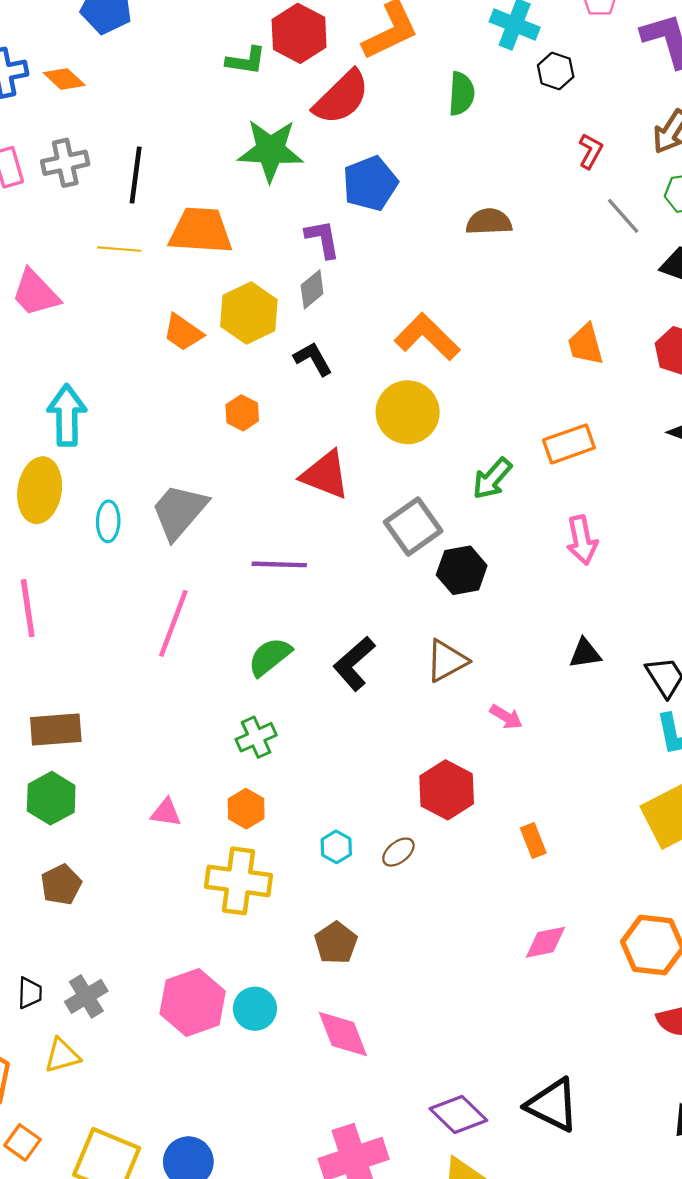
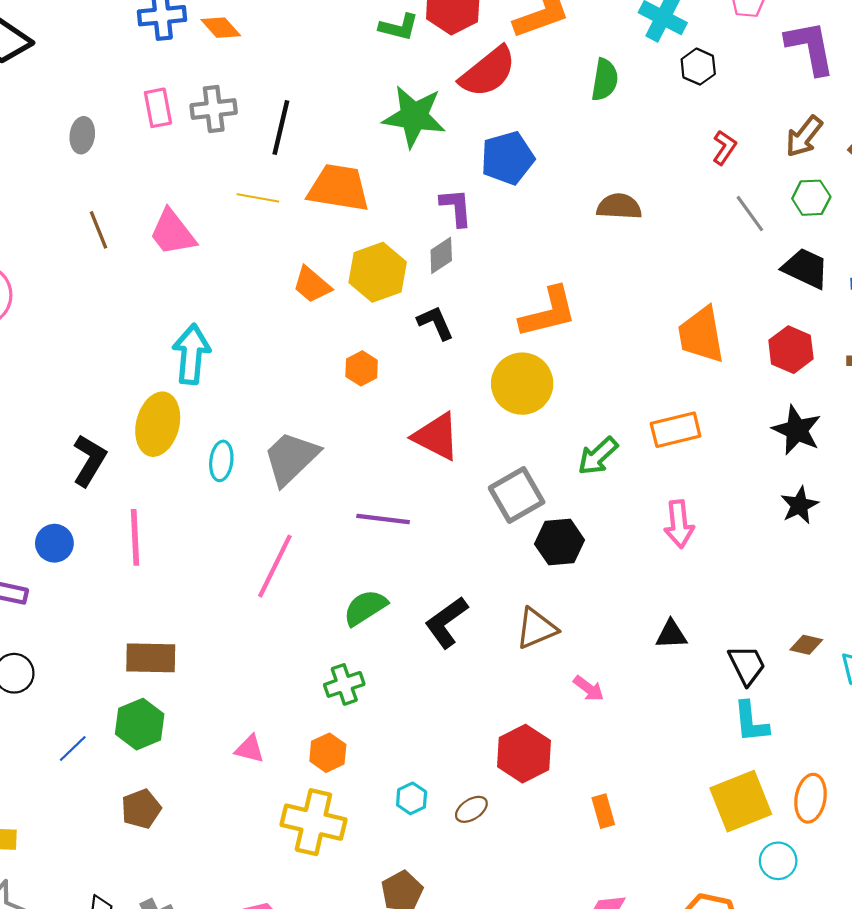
orange L-shape: (427, 337) -> (548, 312), turned 116
orange trapezoid: (586, 344) -> (701, 335), size x1.4

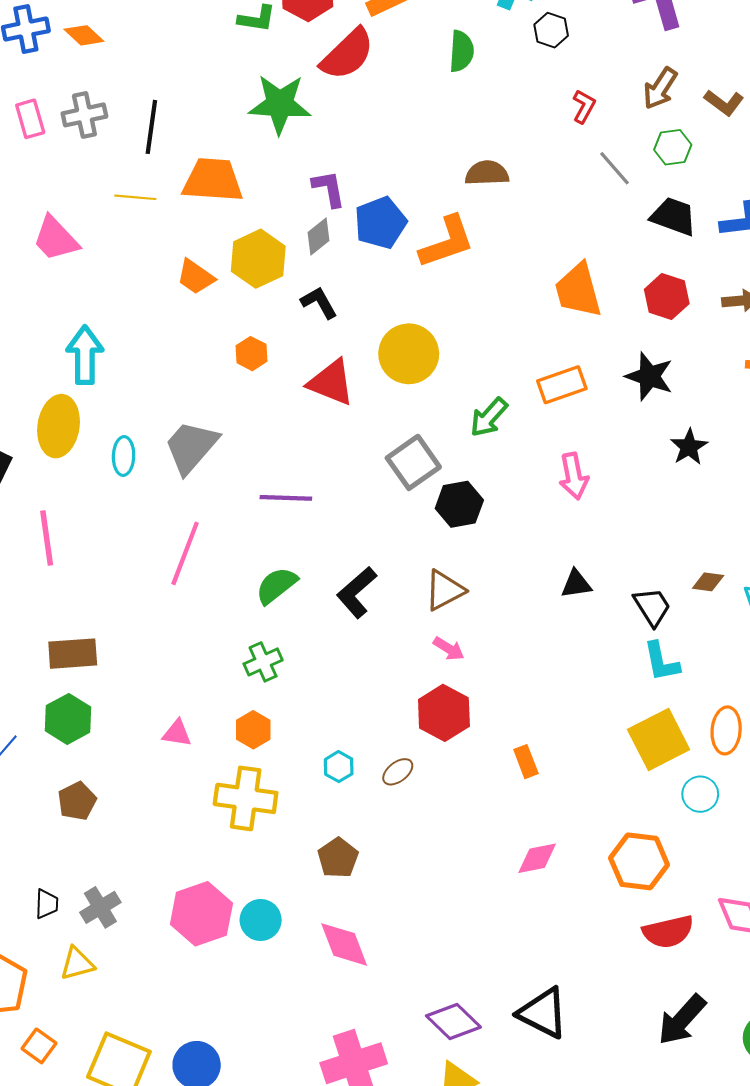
blue pentagon: (508, 158) -> (380, 223), moved
orange L-shape: (548, 312) -> (447, 242), moved
black star: (797, 430) -> (649, 376), moved
red triangle: (436, 436) -> (331, 382), moved
pink arrow: (589, 688) -> (449, 649), moved

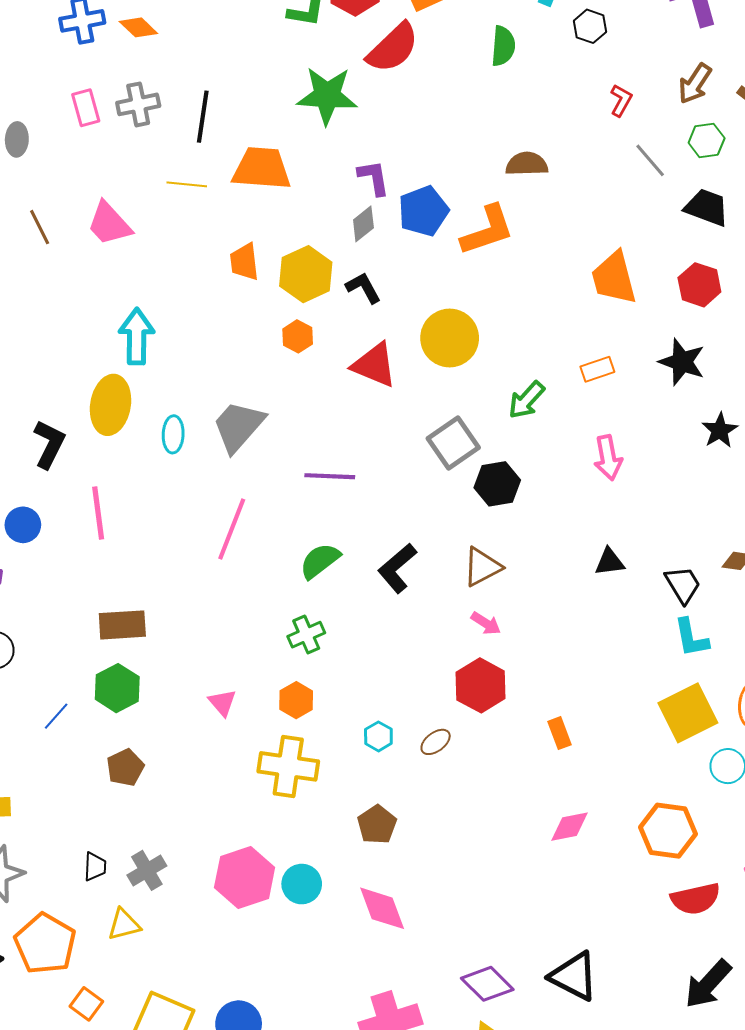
yellow hexagon: (258, 259) -> (306, 274), moved
orange trapezoid: (196, 277) -> (244, 262), turned 48
orange rectangle: (562, 385) -> (597, 369), size x0.7
pink triangle: (177, 733) -> (222, 703), turned 40

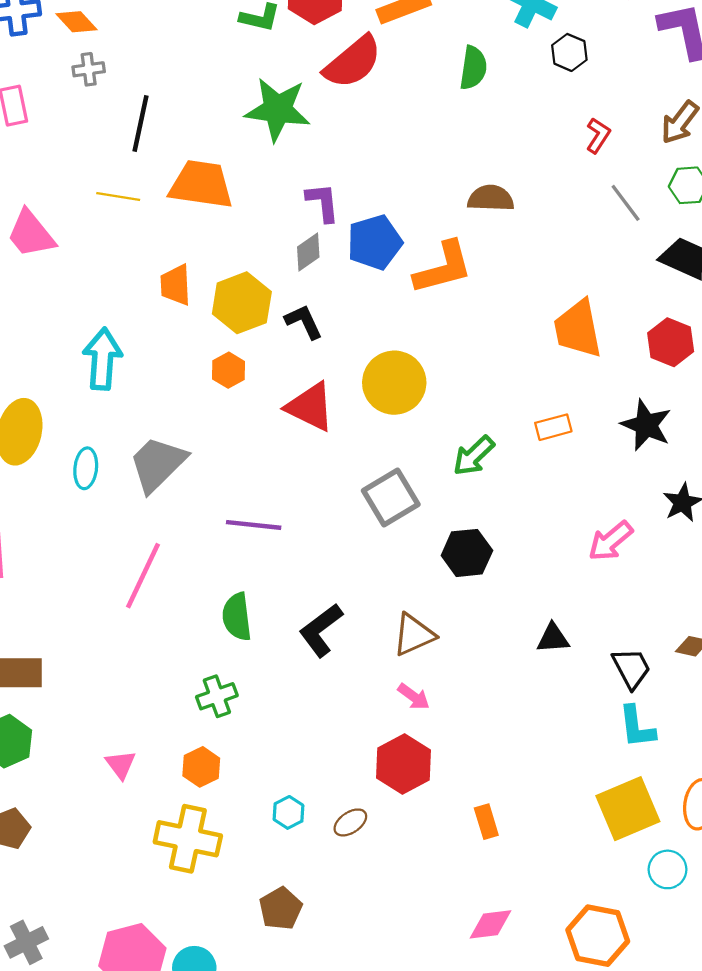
gray cross: (138, 104) -> (89, 69), moved, size x0.7
cyan arrow: (137, 336) -> (102, 359), moved
pink arrow: (608, 458) -> (611, 541), moved, turned 57
black hexagon: (497, 484) -> (467, 553), moved
green semicircle: (320, 561) -> (237, 617), turned -63

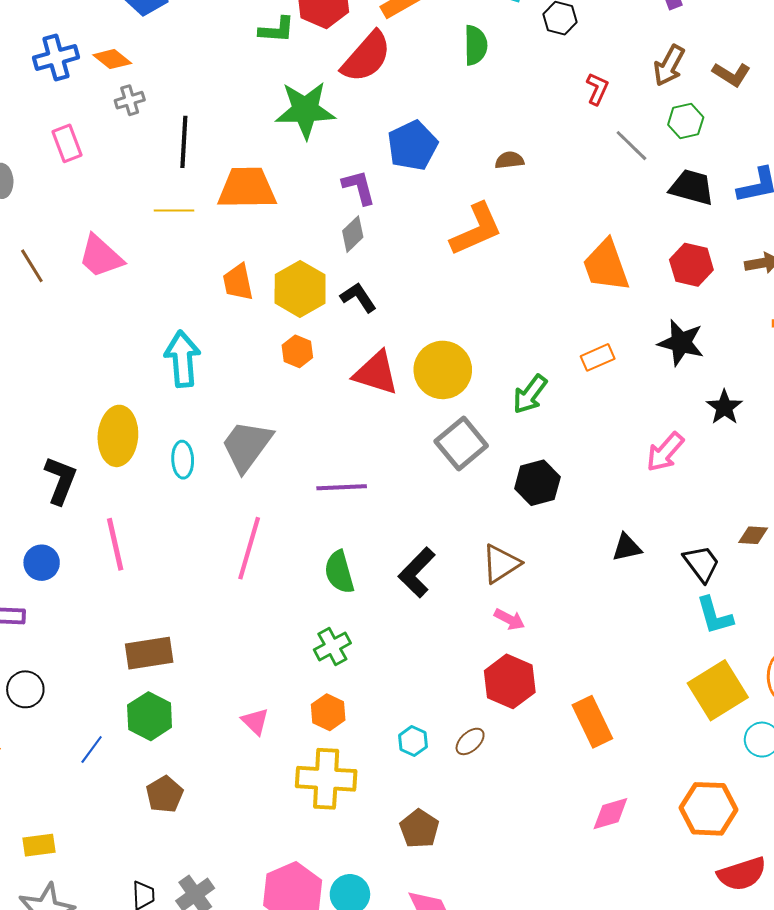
brown semicircle: (491, 198) -> (509, 160), size x0.7
blue pentagon: (375, 242) -> (413, 145), moved
yellow circle: (394, 383) -> (443, 370), moved
orange rectangle: (486, 822) -> (592, 722), size x1.6

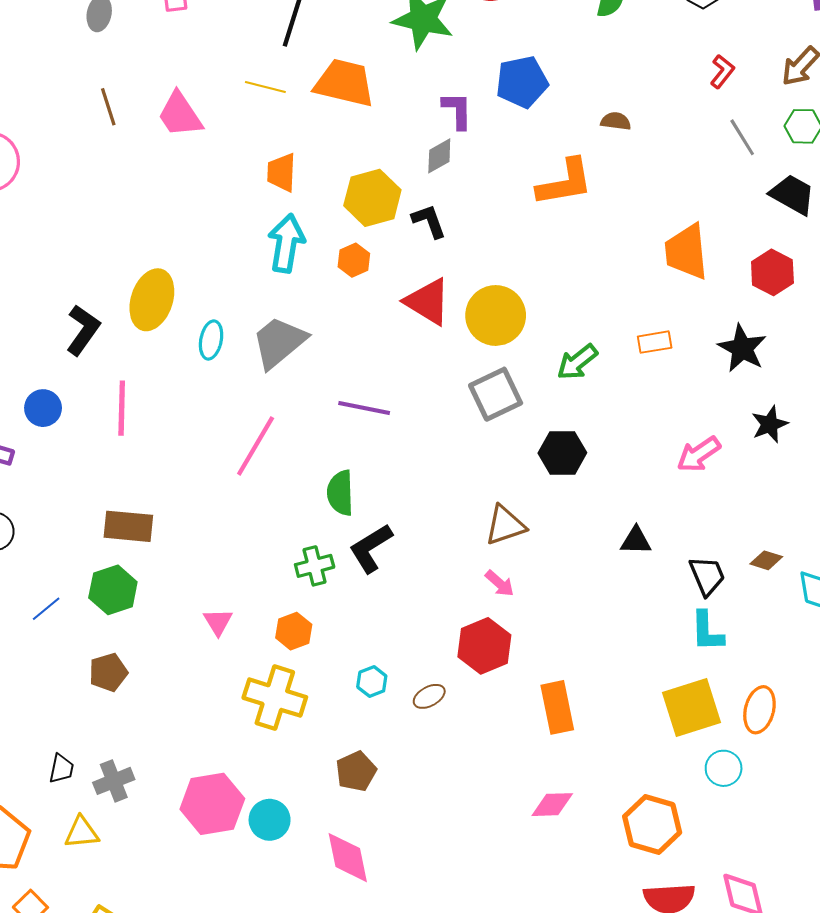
orange trapezoid: (238, 282) -> (281, 172), moved
cyan arrow: (182, 359) -> (286, 243), moved
black L-shape: (417, 572) -> (371, 548), moved

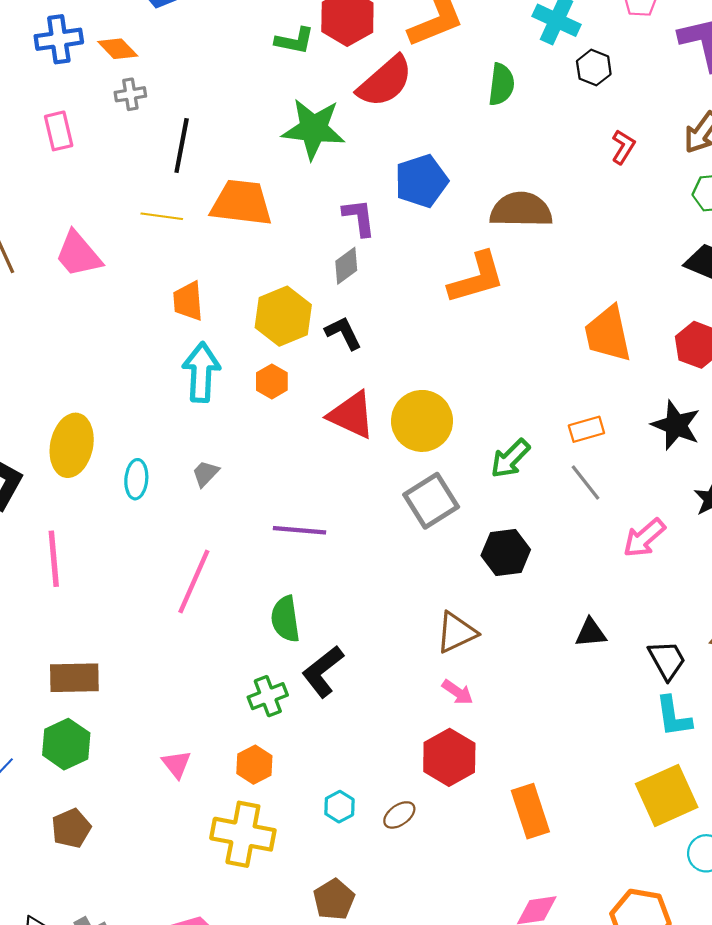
brown semicircle: (616, 121) -> (521, 210), size x2.0
gray line: (742, 137) -> (585, 483), moved
gray trapezoid: (279, 342) -> (206, 473), size x0.5

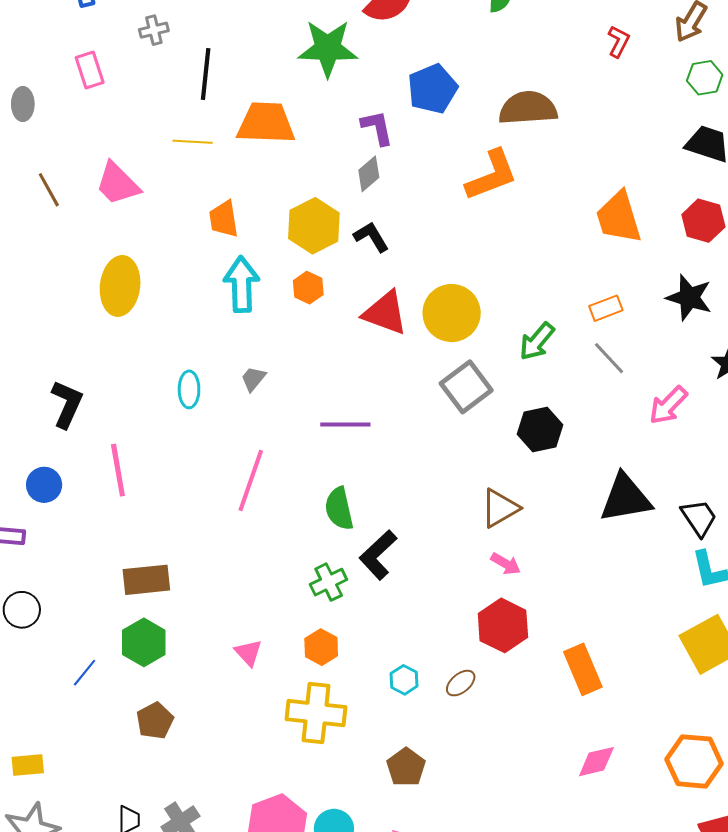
yellow ellipse: (72, 445) -> (120, 286), moved
black triangle: (591, 633) -> (626, 498), size x1.8

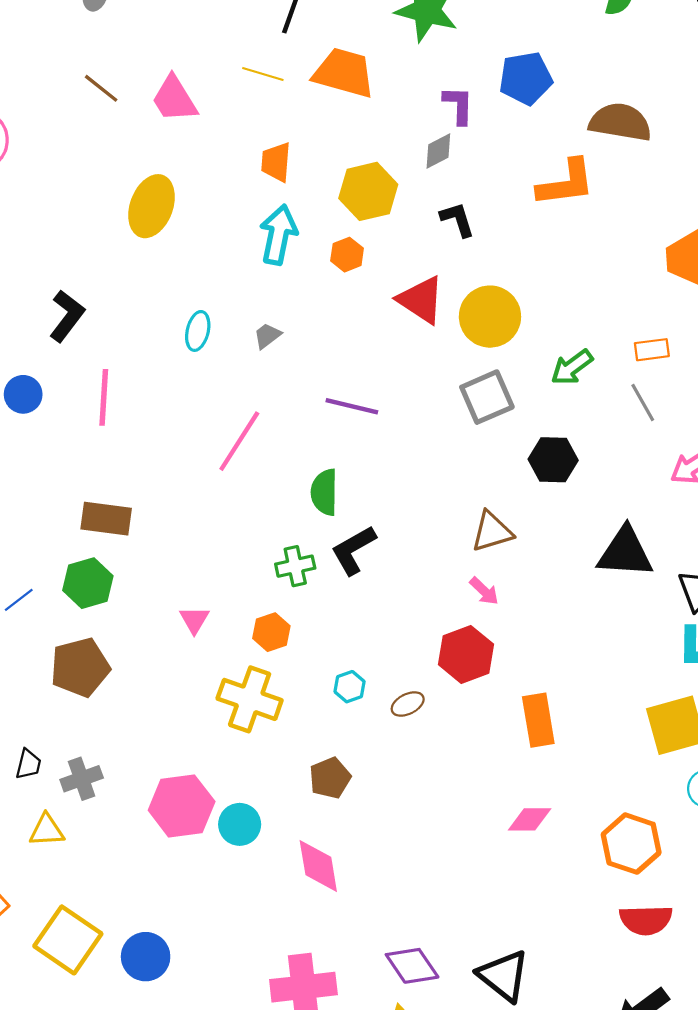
brown line: (49, 190) -> (101, 88), turned -36
black L-shape: (371, 237) -> (457, 219), moved
brown pentagon: (155, 721) -> (80, 667), size x1.5

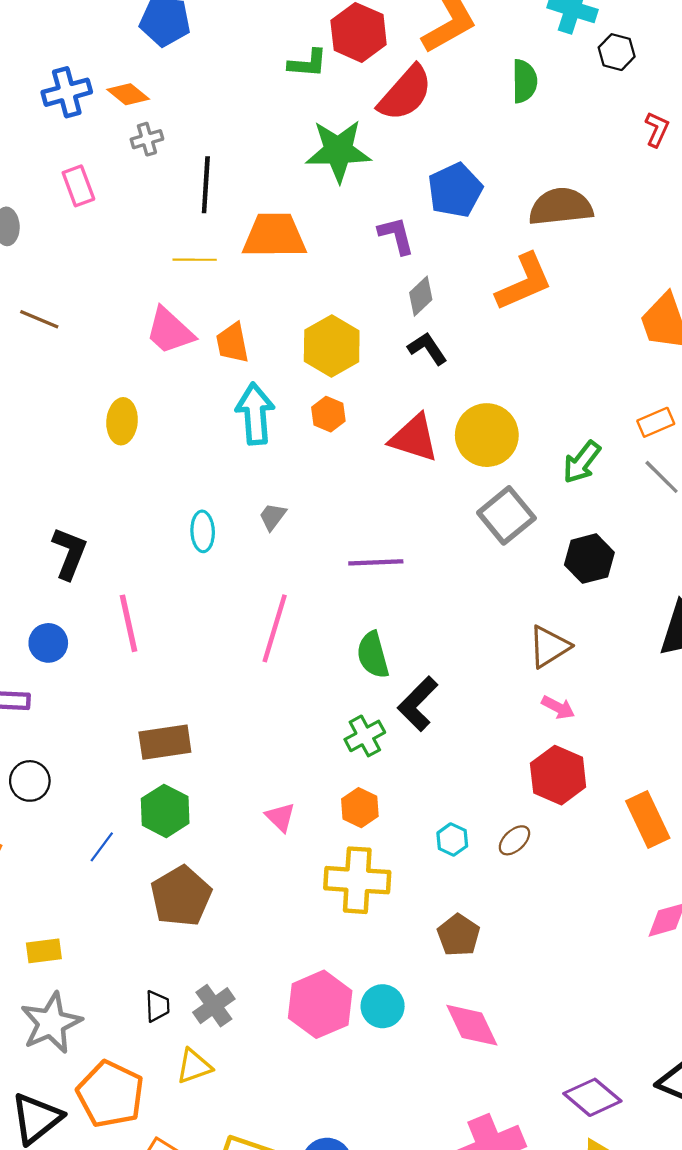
pink trapezoid: (174, 99) -> (170, 331), moved
gray diamond: (438, 151) -> (421, 296), moved
yellow ellipse: (152, 206) -> (122, 421), size x0.7

